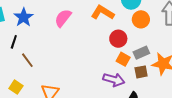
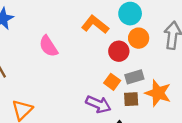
pink semicircle: (63, 18) -> (48, 46), moved, turned -78
red circle: (118, 39) -> (119, 51), moved

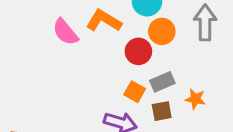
pink semicircle: (48, 46) -> (65, 32), moved
orange star: (158, 93) -> (195, 99), size x0.6

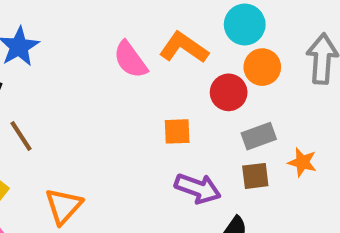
orange square: (135, 92) -> (177, 131), moved, turned -35

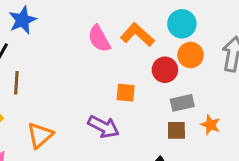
brown line: (21, 136) -> (16, 83), turned 30
purple arrow: (198, 188) -> (103, 127), moved

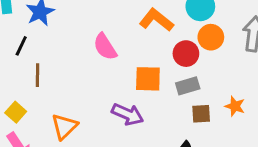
pink semicircle: (99, 39) -> (105, 47), moved
orange square: (126, 93) -> (148, 79), size x1.4
gray rectangle: (182, 103) -> (188, 86), moved

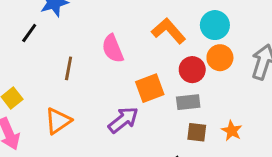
brown line: (38, 75) -> (69, 68), moved
orange square: (148, 79) -> (150, 88), turned -32
purple arrow: (128, 114) -> (123, 120), turned -72

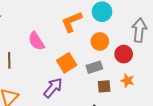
orange L-shape: (169, 31) -> (72, 22), turned -60
orange circle: (220, 58) -> (100, 41), moved
red circle: (192, 70) -> (124, 54), moved

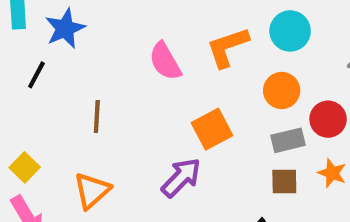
pink semicircle: (36, 41) -> (165, 61), moved
gray rectangle: (94, 67) -> (288, 140), moved

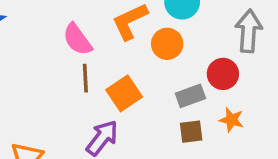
orange circle: (282, 91) -> (167, 44), moved
brown line: (97, 116) -> (85, 78), moved

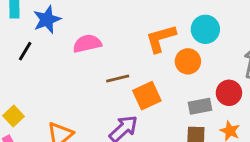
pink semicircle: (77, 39) -> (87, 44), moved, turned 104
brown line: (85, 78) -> (118, 78), turned 70

